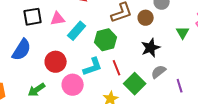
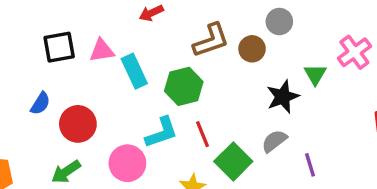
cyan rectangle: (77, 31) -> (134, 71), turned -66
black star: (151, 48) -> (283, 97), moved
blue semicircle: (22, 50) -> (40, 103), size x0.6
red circle: (56, 62) -> (78, 124), moved

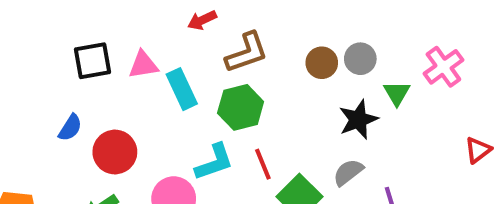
gray circle: (279, 22) -> (360, 59), moved
brown L-shape: (211, 40) -> (247, 53), moved

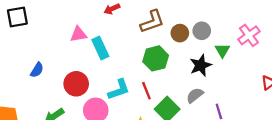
brown L-shape: (247, 53) -> (152, 22), moved
black square: (93, 61) -> (17, 17), moved
green hexagon: (241, 107) -> (156, 58), moved
red circle: (115, 152) -> (76, 84), moved

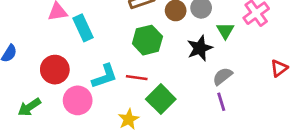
red line: (146, 91) -> (137, 78), turned -60
gray semicircle: (195, 95) -> (223, 76), moved

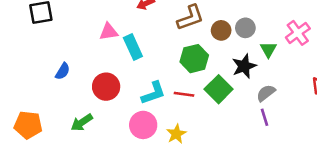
green square: (161, 99) -> (219, 89), moved
pink circle: (78, 100) -> (143, 125), moved

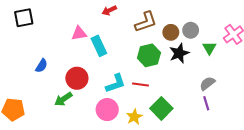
black star: (244, 66) -> (179, 53), moved
green square: (219, 89) -> (161, 108), moved
green arrow: (82, 122) -> (63, 99), moved

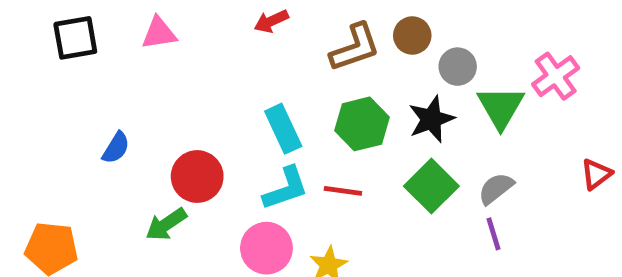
brown circle: (171, 32) -> (412, 36), moved
pink triangle: (79, 33) -> (159, 33), moved
cyan rectangle: (99, 46) -> (283, 129), moved
green triangle: (209, 48) -> (501, 107), size x1.5
green square: (161, 108) -> (431, 186), moved

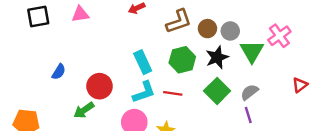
brown circle: (412, 36) -> (207, 29), moved

